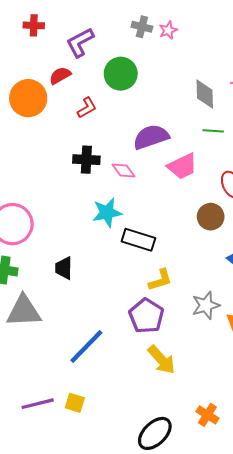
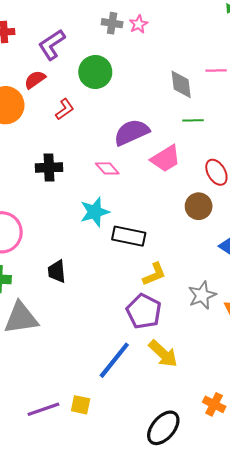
black cross: (86, 160) -> (49, 168), moved
blue line: (86, 347) -> (114, 360), moved

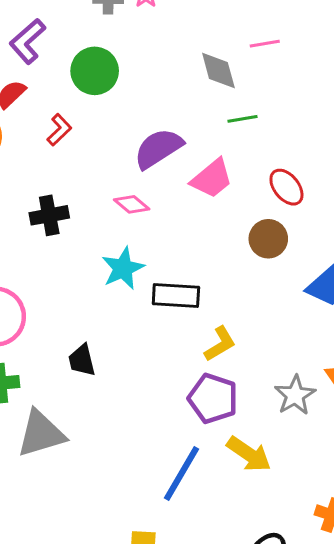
gray star: (202, 295) -> (295, 395), moved

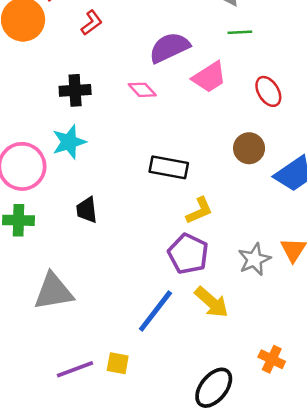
brown circle: (268, 239) -> (249, 148), moved
cyan star: (123, 268) -> (69, 142), moved
gray triangle: (41, 434) -> (53, 292), moved

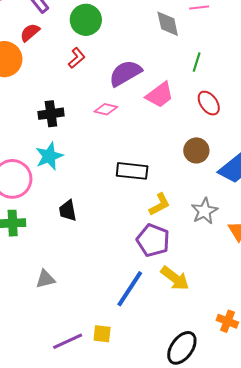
red L-shape: (92, 23) -> (77, 58), moved
green line: (240, 32) -> (197, 62), moved, turned -66
pink diamond: (142, 90) -> (106, 109), turned -30
gray star: (254, 259) -> (204, 211), moved
gray triangle: (53, 292) -> (45, 279), size x0.6

